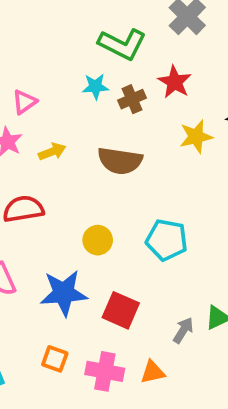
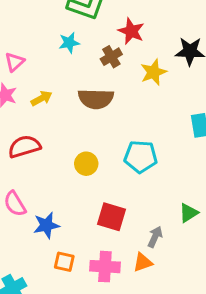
brown cross: (132, 99) -> (111, 57), moved
blue star: (64, 293) -> (46, 225), moved, size x0.7
gray arrow: (183, 330) -> (155, 237), moved

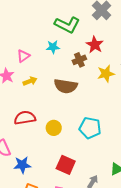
pink triangle: (15, 62) -> (23, 56), moved
red semicircle: (24, 147) -> (25, 118), moved

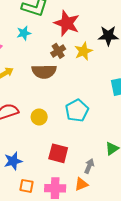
red star: (95, 45) -> (67, 23), size x1.4
brown cross: (79, 60) -> (58, 51), moved
cyan pentagon: (90, 128) -> (77, 111), turned -30

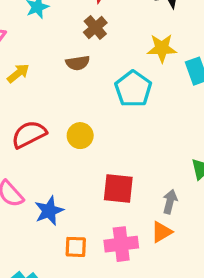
yellow star: (83, 51) -> (162, 48), moved, turned 30
brown semicircle: (44, 71) -> (78, 63), size x0.6
cyan pentagon: (77, 111) -> (133, 89), moved

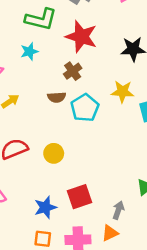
cyan pentagon: (133, 89) -> (85, 108), moved
red square: (118, 188) -> (79, 197), turned -30
blue star: (49, 211) -> (45, 207), moved

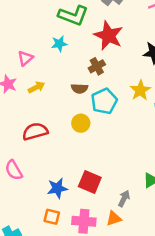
yellow star: (122, 92) -> (140, 90), turned 30
yellow circle: (54, 153) -> (81, 123), moved
red square: (79, 197) -> (90, 182), turned 35

